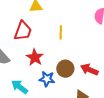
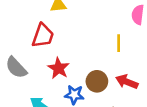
yellow line: (61, 32) -> (119, 43), moved

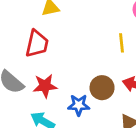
red star: (59, 68) -> (45, 86), moved, turned -30

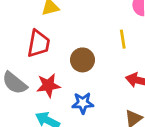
brown circle: (102, 88) -> (82, 60), moved

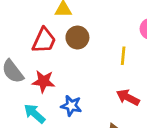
brown circle: (82, 60) -> (77, 37), moved

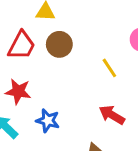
yellow line: (123, 56) -> (109, 68), turned -42

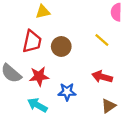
brown circle: (59, 44) -> (61, 47), moved
red arrow: (112, 115) -> (102, 77), moved

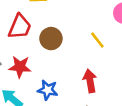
red arrow: (102, 77) -> (90, 81), turned 54

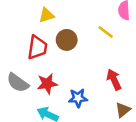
brown circle: (51, 39) -> (67, 40), moved
yellow line: (97, 40) -> (106, 32), moved

